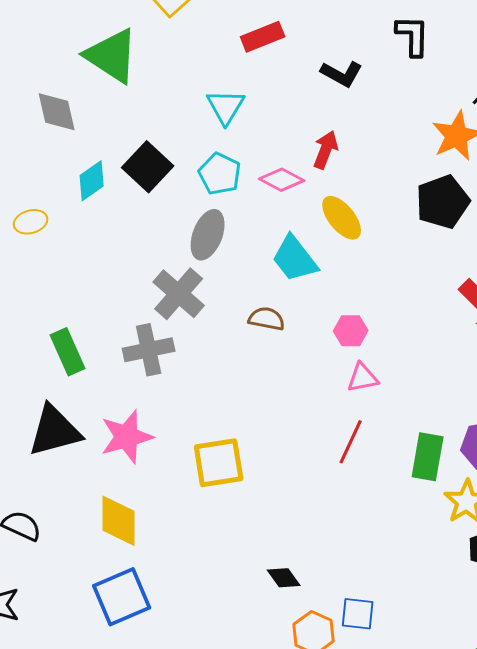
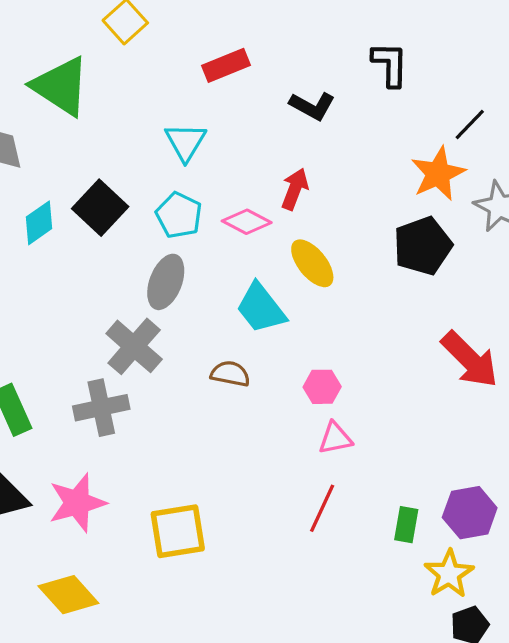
green rectangle: (428, 457) -> (406, 525), size x0.7
yellow diamond: (119, 521) -> (68, 595), turned -42

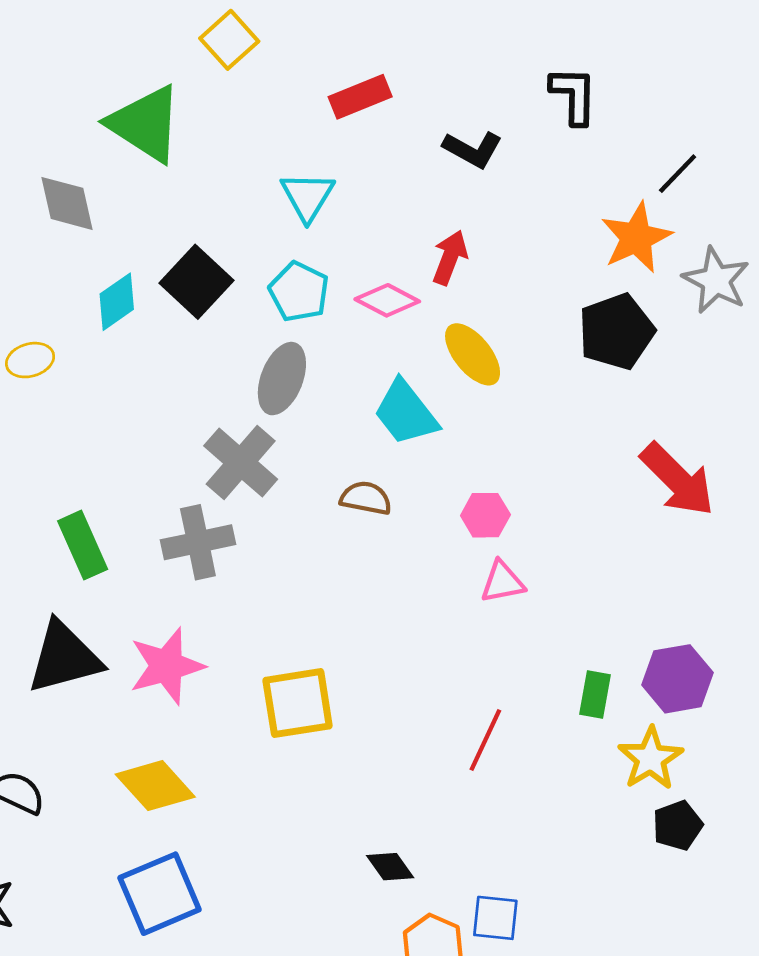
red line: (322, 508) -> (485, 740), moved

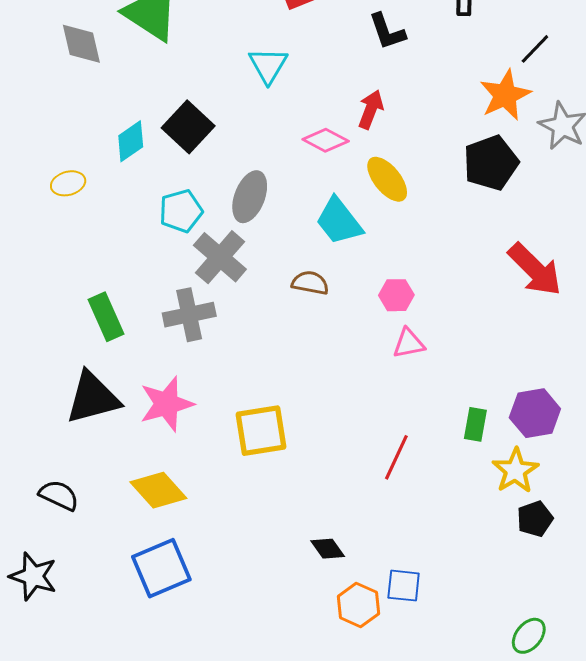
black L-shape: (473, 149) -> (387, 31), turned 42
gray diamond: (67, 203) -> (81, 44), moved
cyan pentagon: (299, 292) -> (181, 211), moved, turned 30

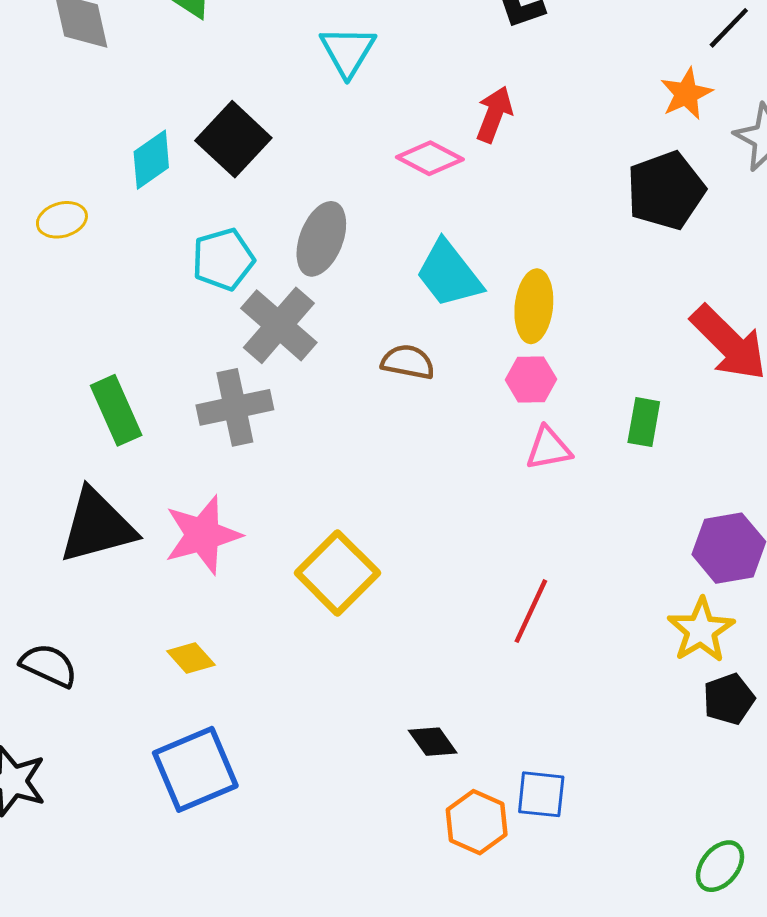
orange star: (505, 95) -> (686, 94), size x0.7
yellow ellipse: (387, 179) -> (534, 306), moved, turned 45
green rectangle: (475, 424) -> (644, 422), moved
yellow square: (261, 431) -> (337, 573), turned -36
yellow diamond: (158, 490) -> (191, 658), size x0.6

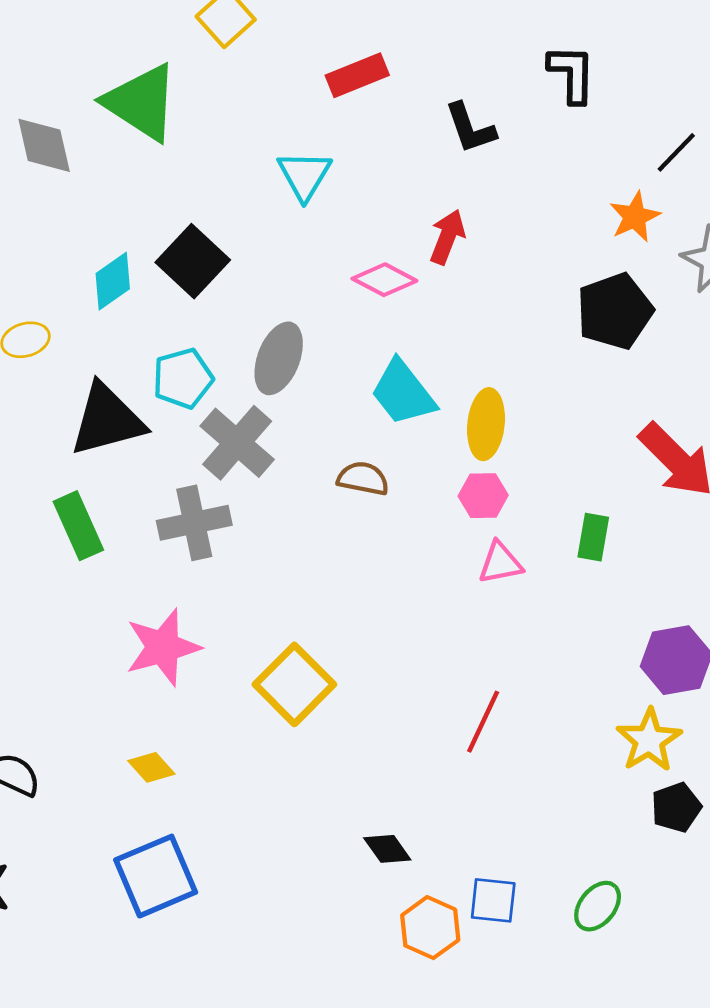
black triangle: (97, 526) -> (107, 420), moved
green ellipse: (720, 866) -> (598, 906), moved

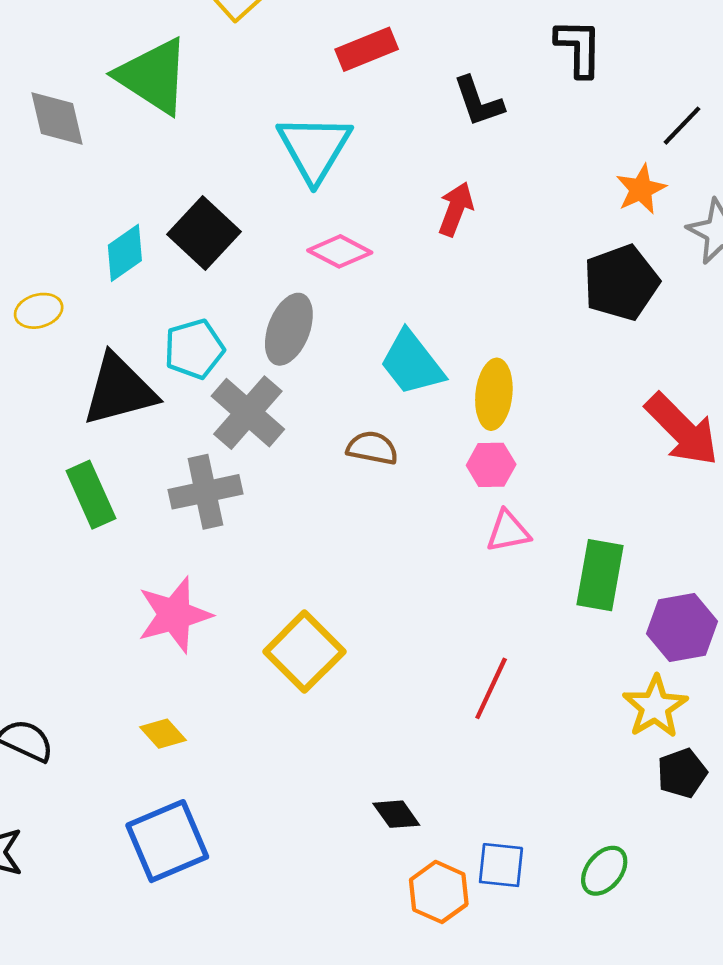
cyan triangle: (304, 175) -> (314, 148), size x1.4
pink diamond: (384, 280) -> (340, 251), moved
green rectangle: (593, 537) -> (600, 575), moved, size x1.5

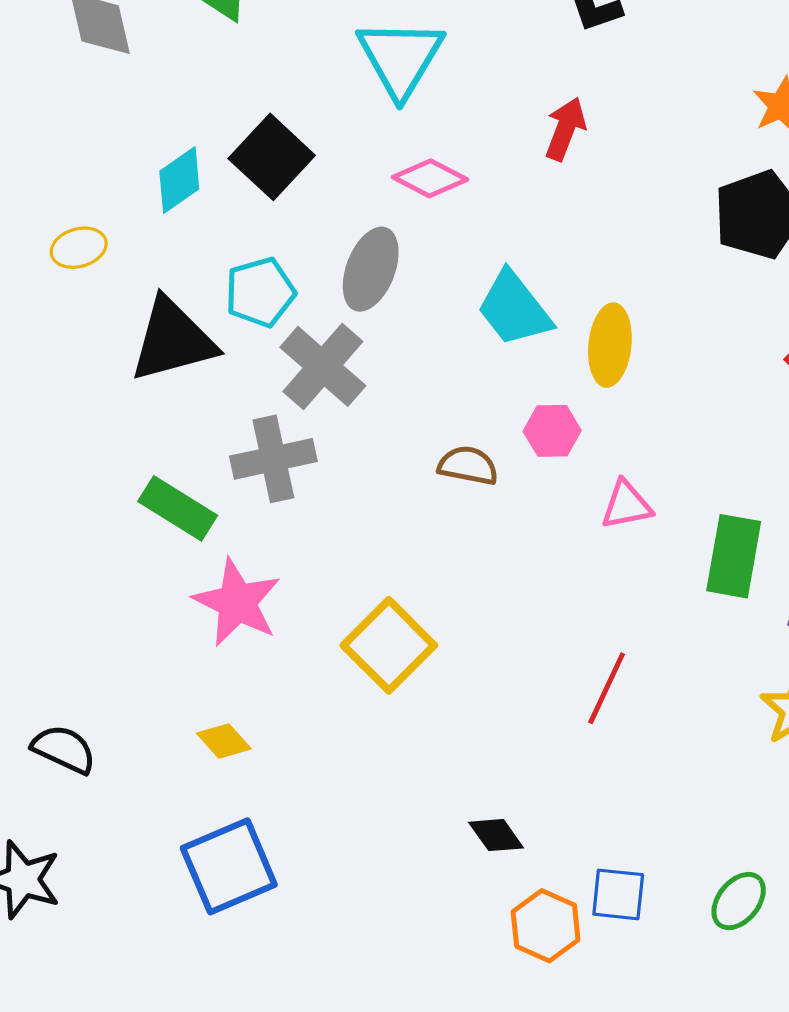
brown semicircle: (372, 448) -> (468, 465), moved
pink hexagon: (491, 465) -> (552, 431), moved
green rectangle: (91, 495) -> (178, 508), moved, turned -34
pink star: (174, 615) -> (237, 602), turned -30

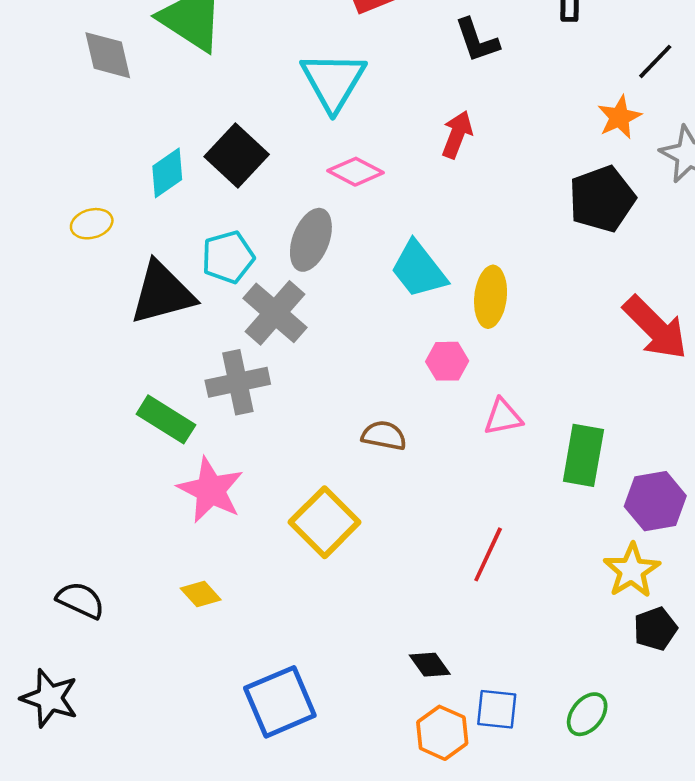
brown semicircle: (468, 465) -> (384, 436), moved
black diamond: (496, 835) -> (430, 665), moved
blue square: (229, 866) -> (280, 702), moved

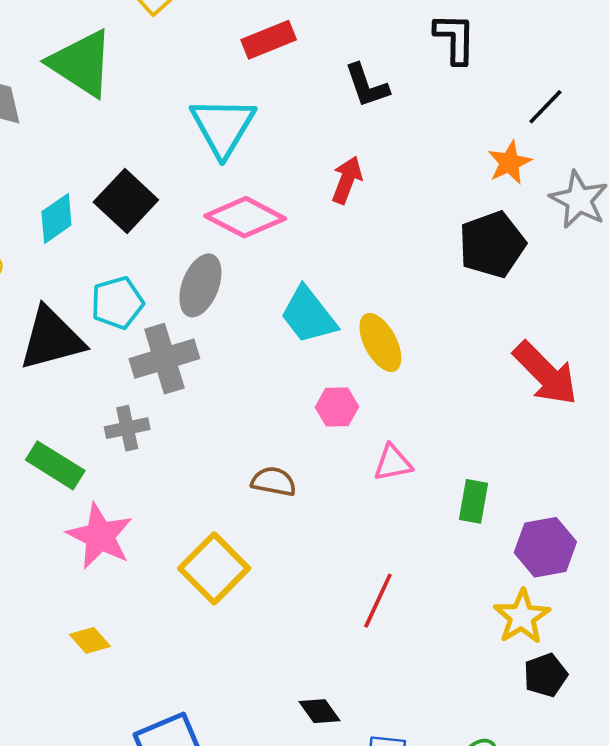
pink diamond: (356, 172) -> (245, 217), size x1.4
yellow ellipse: (491, 297) -> (380, 342), turned -34
gray cross: (275, 313) -> (164, 359), turned 32
gray cross: (238, 382) -> (127, 428), size x0.7
green rectangle: (583, 455) -> (473, 501), size x0.7

